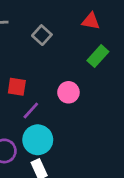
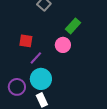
green rectangle: (98, 56) -> (73, 26), moved

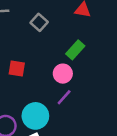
purple line: (36, 58) -> (64, 97), moved

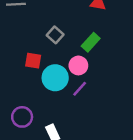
gray square: (39, 22) -> (55, 35), moved
cyan circle: (35, 116) -> (55, 78), moved

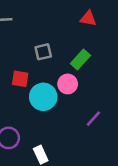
gray square: (55, 35) -> (43, 52), turned 35
purple line: (80, 89) -> (93, 119), moved

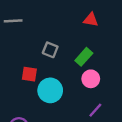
gray square: (43, 52) -> (50, 50), turned 35
pink circle: (68, 84) -> (91, 79), moved

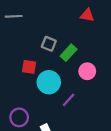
green rectangle: (84, 57) -> (69, 53), moved
purple line: (95, 110) -> (69, 100), moved

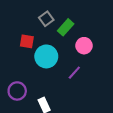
gray square: (49, 44) -> (46, 19), turned 32
purple line: (69, 100) -> (74, 73), moved

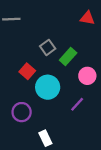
red square: (27, 41) -> (27, 71), turned 32
purple circle: (17, 91) -> (22, 112), moved

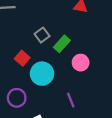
purple line: (77, 104) -> (71, 100), moved, turned -64

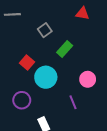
gray square: (42, 35) -> (45, 30), moved
pink circle: (81, 63) -> (88, 79), moved

